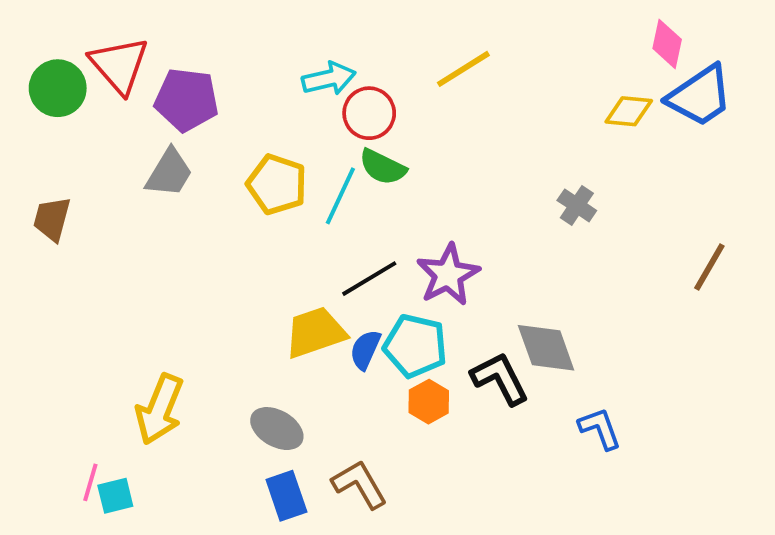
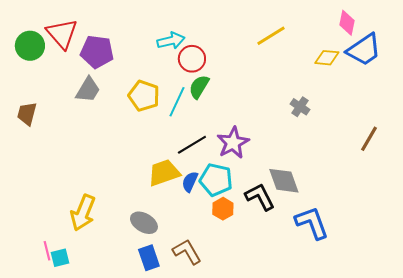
yellow line: (463, 69) -> (271, 36), moved
green semicircle: (383, 167) -> (199, 87), turned 95
blue L-shape: (600, 429) -> (312, 223), size x1.5
pink line: (90, 482) -> (47, 251), turned -30

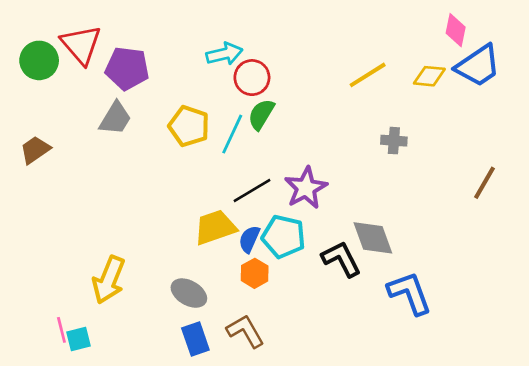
yellow line: (271, 36) -> (368, 75), moved
gray cross: (300, 107) -> (394, 141), turned -30
brown trapezoid: (27, 114) -> (35, 150), turned 40
orange hexagon: (223, 209) -> (255, 273), moved

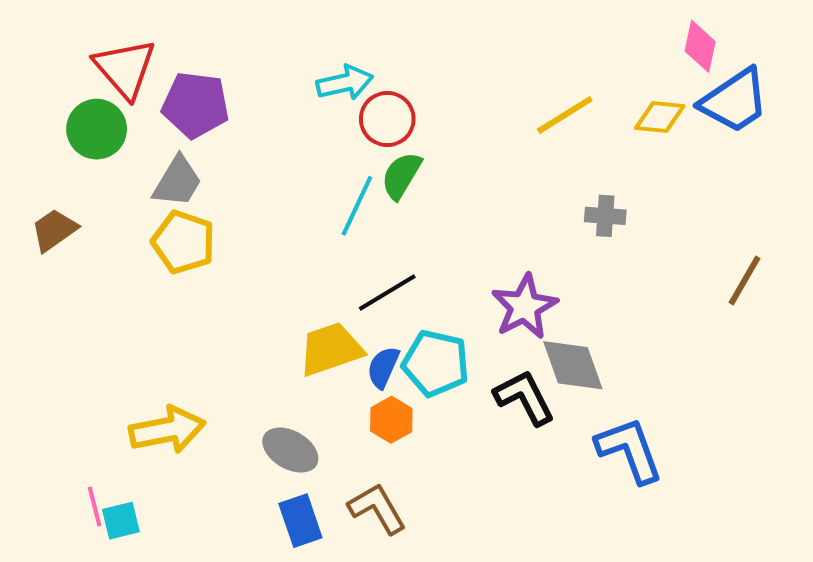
green circle: (39, 60) -> (97, 129), moved
yellow pentagon: (189, 126) -> (183, 242), moved
purple star: (306, 188) -> (524, 307), moved
yellow arrow: (109, 280) -> (167, 430), turned -123

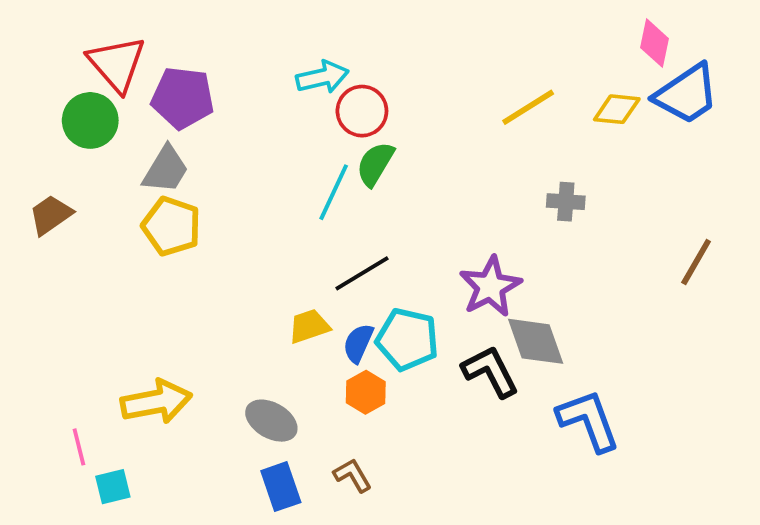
yellow trapezoid: (331, 349) -> (309, 326), size x0.7
pink line: (95, 507) -> (79, 447), moved
brown L-shape: (377, 509) -> (353, 475), size x0.7

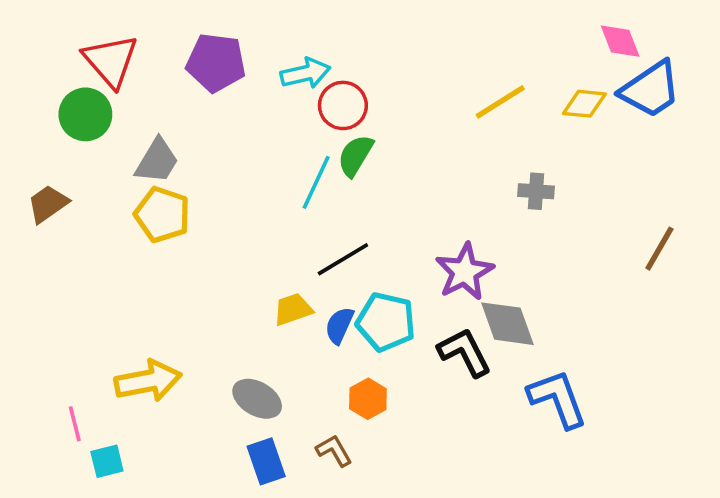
pink diamond: (655, 43) -> (620, 41), turned -33
purple pentagon: (183, 98) -> (216, 63), moved
orange hexagon: (366, 392) -> (368, 399), moved

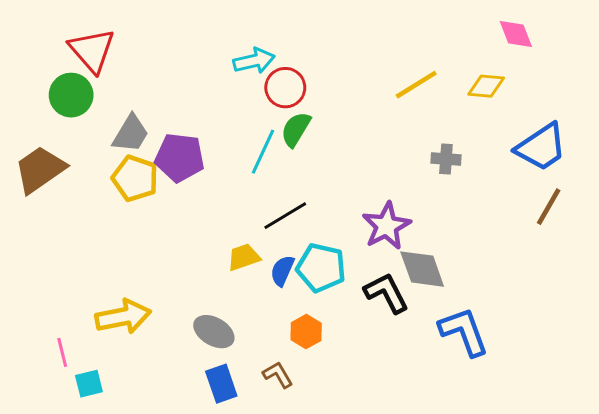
purple pentagon: (216, 63) -> (180, 158), moved
blue trapezoid: (651, 89) -> (541, 147), moved
brown trapezoid: (48, 204) -> (40, 169), size x1.5

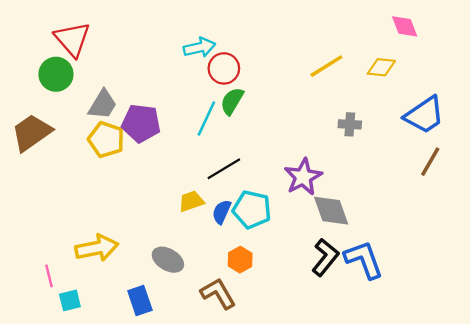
black L-shape: (386, 293) -> (325, 257), moved, turned 66
brown L-shape: (278, 375) -> (218, 293), size x1.5
blue rectangle: (221, 384) -> (140, 300), moved

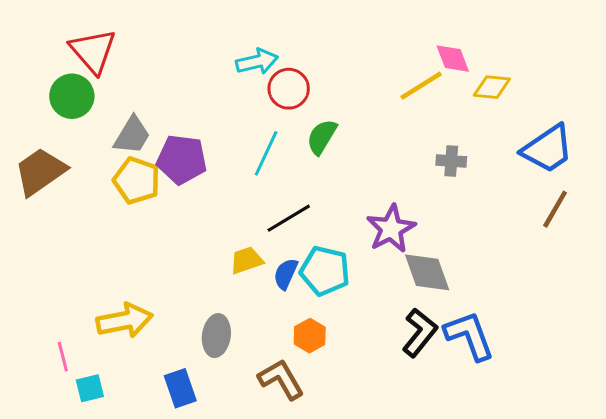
pink diamond: (405, 26) -> (453, 59), moved
green semicircle: (232, 101) -> (322, 137), moved
gray ellipse: (168, 260) -> (216, 336), turned 68

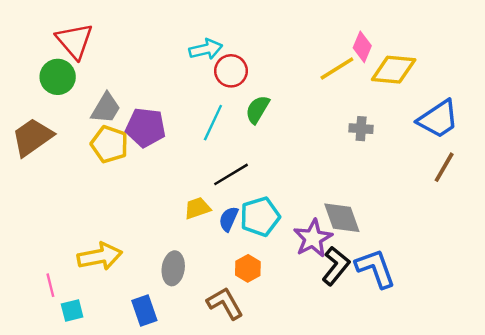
pink diamond: (453, 59) -> (362, 47), turned 44
yellow diamond: (492, 87) -> (394, 70), size x1.5
purple star: (391, 229) -> (313, 238), moved
cyan pentagon: (325, 271) -> (260, 217), turned -30

